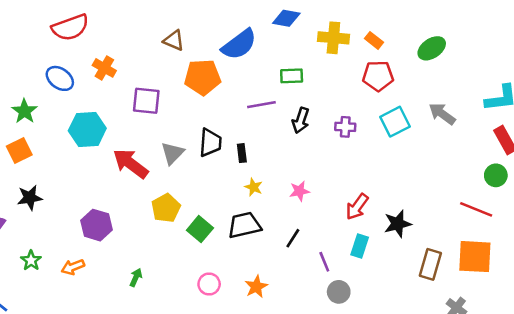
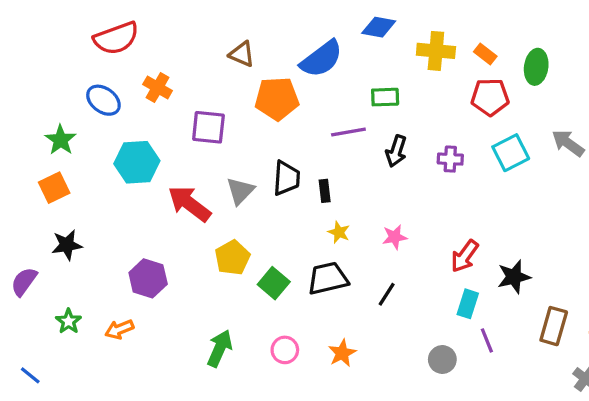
green ellipse: (432, 48) -> (536, 67), moved, turned -48
purple line: (324, 262) -> (487, 340), moved
green arrow: (136, 277) -> (220, 348), moved, size x1.6

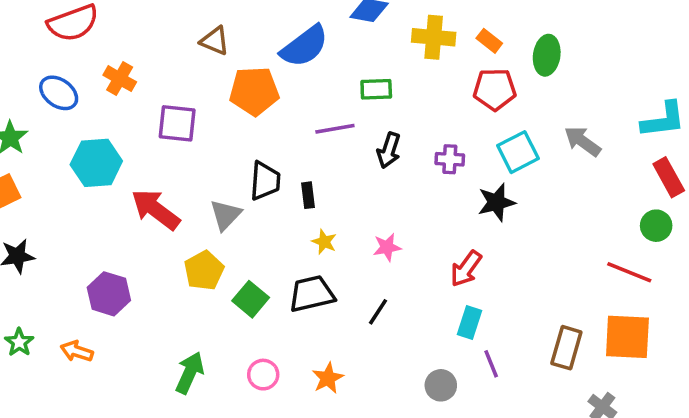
gray triangle: (240, 191) -> (226, 215), moved
black star: (514, 277) -> (496, 202), moved
orange arrow: (119, 329) -> (77, 351), turned 40

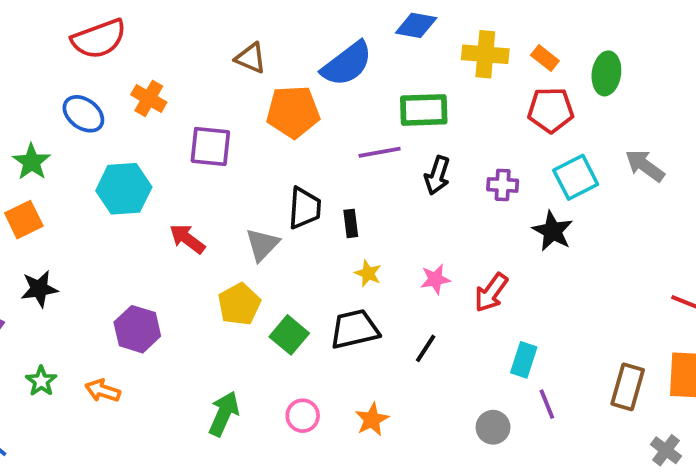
green rectangle: (376, 89) -> (424, 110), size x1.4
black star: (496, 202) -> (553, 231), turned -30
red arrow: (156, 210) -> (187, 239), size x0.7
red arrow: (466, 269) -> (491, 293), moved

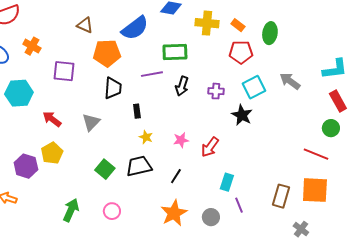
black trapezoid: (305, 208) -> (113, 88), moved
yellow pentagon: (239, 304) -> (52, 153), moved
orange star: (372, 420) -> (174, 213), moved, size x1.5

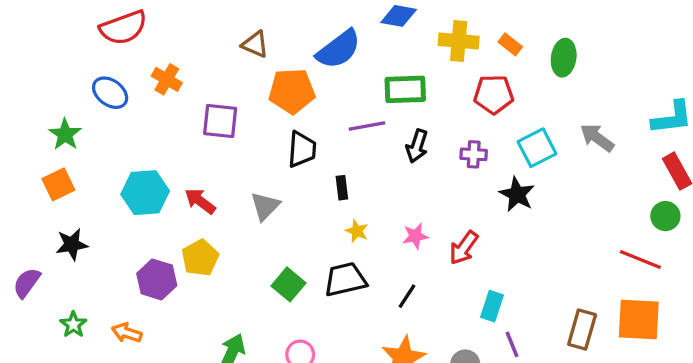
red pentagon: (241, 52) -> (494, 94), moved
cyan hexagon: (19, 93) -> (145, 193), moved

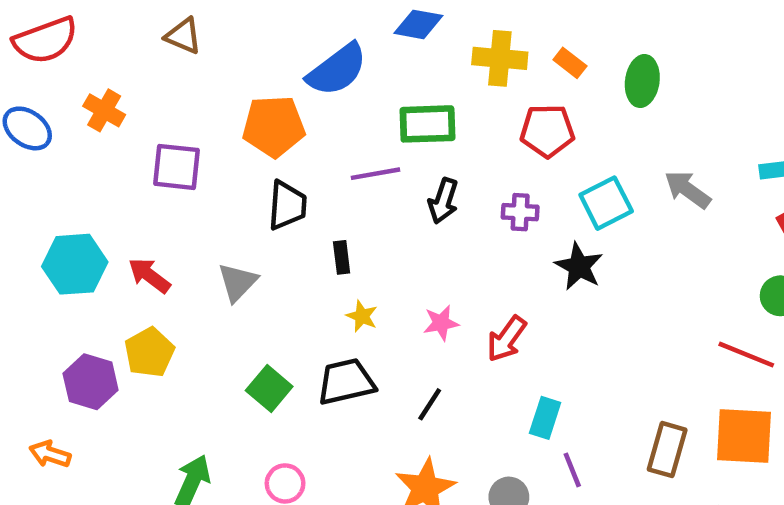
brown triangle: (255, 44) -> (183, 36), moved

